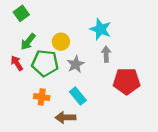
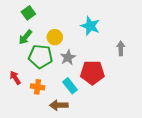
green square: (21, 13) -> (28, 13), moved
gray arrow: (106, 54) -> (121, 48), moved
red arrow: (17, 63) -> (15, 78), moved
red pentagon: (127, 81) -> (92, 73), moved

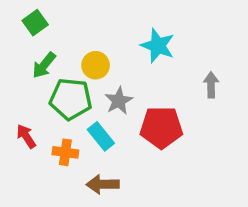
green square: (28, 13) -> (35, 23), moved
cyan rectangle: (70, 86) -> (101, 136), moved

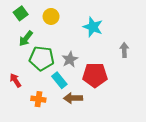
yellow circle: (96, 65) -> (51, 16), moved
orange cross: (65, 152) -> (38, 99), moved
brown arrow: (103, 184) -> (73, 98), moved

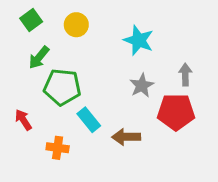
gray star: (70, 59) -> (142, 85), moved
red pentagon: (95, 75) -> (176, 112), moved
brown arrow: (73, 98) -> (126, 137), moved

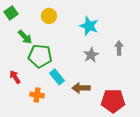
green square: (31, 20) -> (11, 13), moved
green arrow: (39, 57) -> (25, 37), turned -84
red pentagon: (176, 112) -> (113, 101), moved

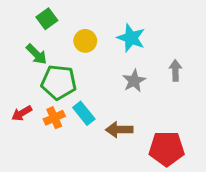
green square: (11, 13) -> (47, 19), moved
yellow circle: (49, 16) -> (85, 41), moved
red arrow: (15, 77) -> (22, 113), turned -88
orange cross: (37, 95) -> (54, 118), moved, turned -32

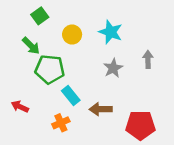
red arrow: (22, 113) -> (20, 107), moved, turned 56
orange cross: (54, 118) -> (61, 123), moved

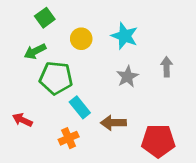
green arrow: (31, 46) -> (35, 51), turned 108

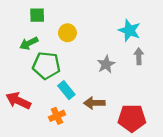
green square: (45, 18) -> (37, 15), turned 35
cyan star: (125, 36) -> (129, 30), moved
red arrow: (22, 120) -> (18, 101), size x1.5

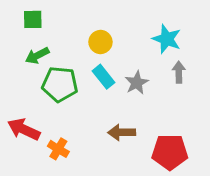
green square: (37, 15) -> (33, 19), moved
yellow circle: (67, 33) -> (100, 42), moved
cyan rectangle: (66, 90) -> (103, 77), moved
orange cross: (57, 116) -> (58, 149), moved, turned -35

